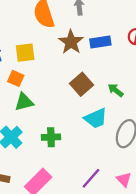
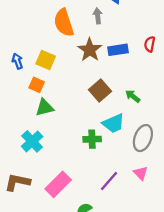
yellow square: (25, 53) -> (46, 60), turned 30
green cross: (51, 137) -> (92, 139), moved
pink triangle: (124, 179) -> (141, 173), moved

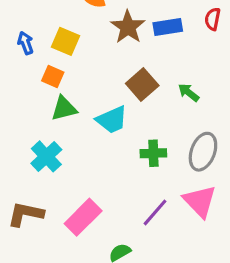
cyan trapezoid: (114, 123) -> (112, 120), moved
green cross: (92, 139) -> (153, 153), moved
pink triangle: (141, 173) -> (200, 201), size x1.6

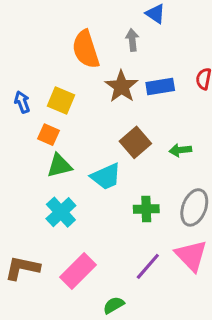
green arrow: (189, 93) -> (180, 150), turned -45
cyan cross: (46, 156) -> (61, 212), moved

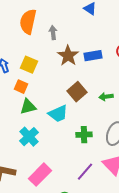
gray arrow: (132, 40) -> (53, 33), moved
orange semicircle: (86, 49) -> (28, 22), moved, turned 30

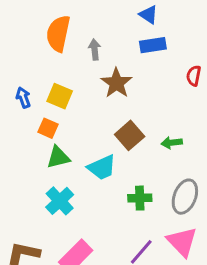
blue rectangle: (93, 56) -> (153, 45), moved

